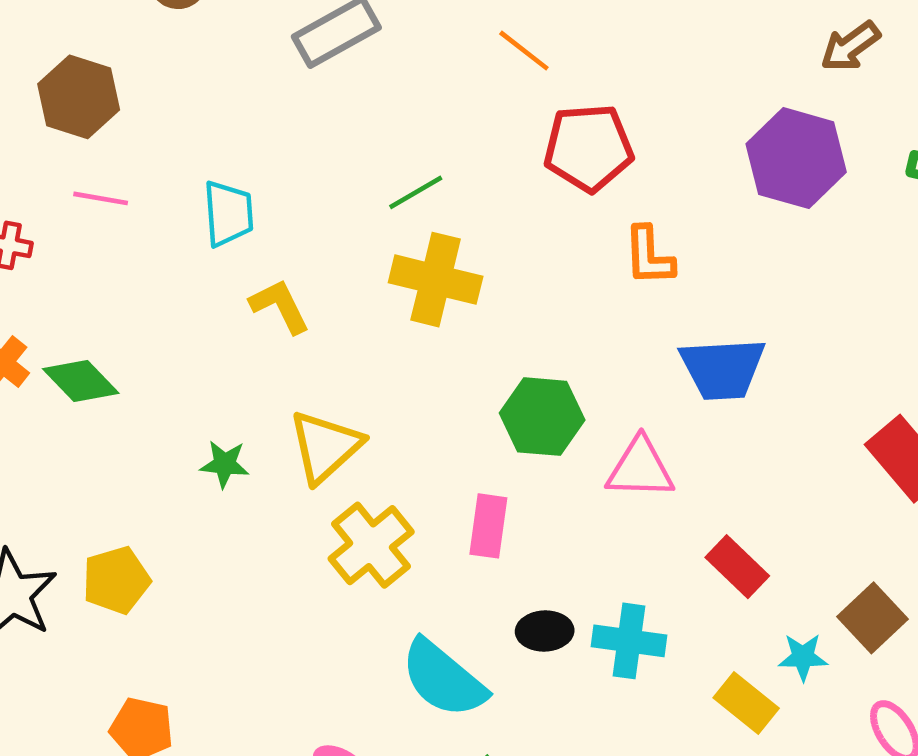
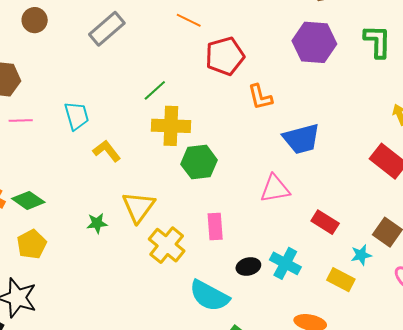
green hexagon: (542, 417) -> (199, 162), moved
yellow pentagon: (116, 580) -> (32, 244), moved
cyan cross: (629, 641) -> (285, 263), turned 32

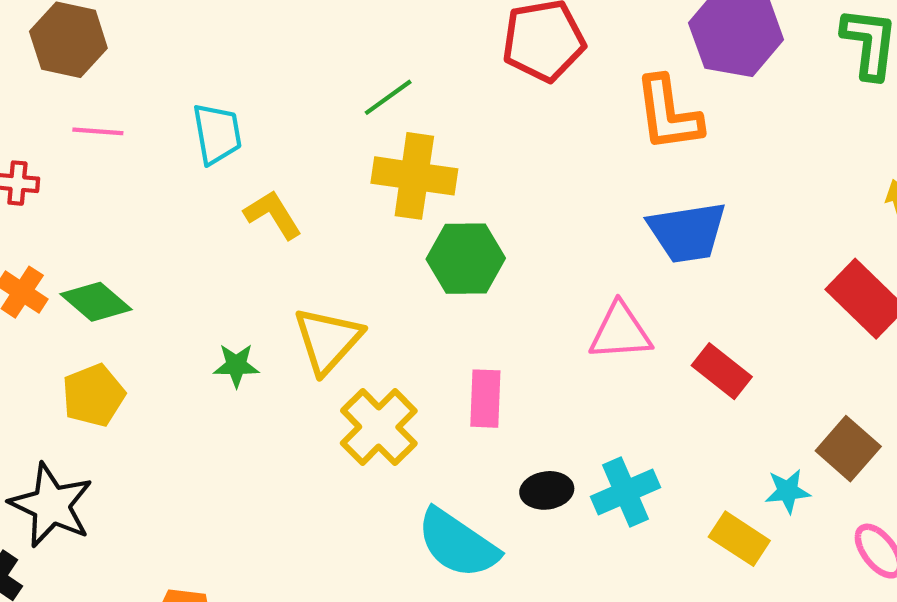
orange L-shape: (260, 97) -> (668, 114), moved, size x1.4
red rectangle: (325, 222) -> (722, 371), moved
cyan cross: (285, 263) -> (626, 492), turned 32

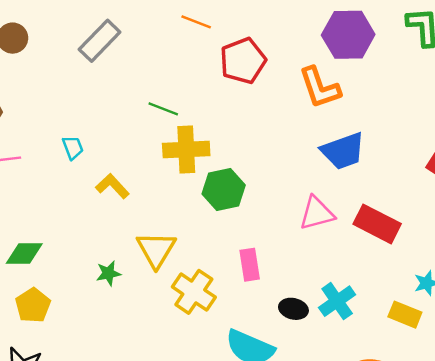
green line: (388, 97) -> (163, 109), turned 68
cyan trapezoid: (217, 134) -> (73, 148), size x0.7
green diamond: (96, 302) -> (24, 253), turned -30
red rectangle: (722, 371) -> (377, 224), size x1.4
black ellipse: (547, 490) -> (293, 309), turned 32

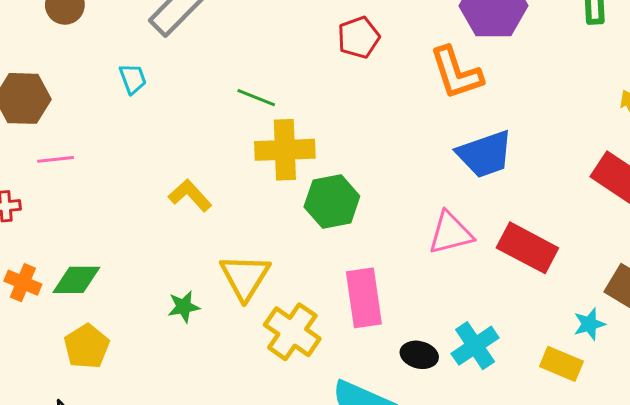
red pentagon: (243, 61) -> (359, 37), size x0.7
cyan trapezoid: (73, 148) -> (133, 79), moved
pink rectangle: (250, 265) -> (364, 298), size x1.4

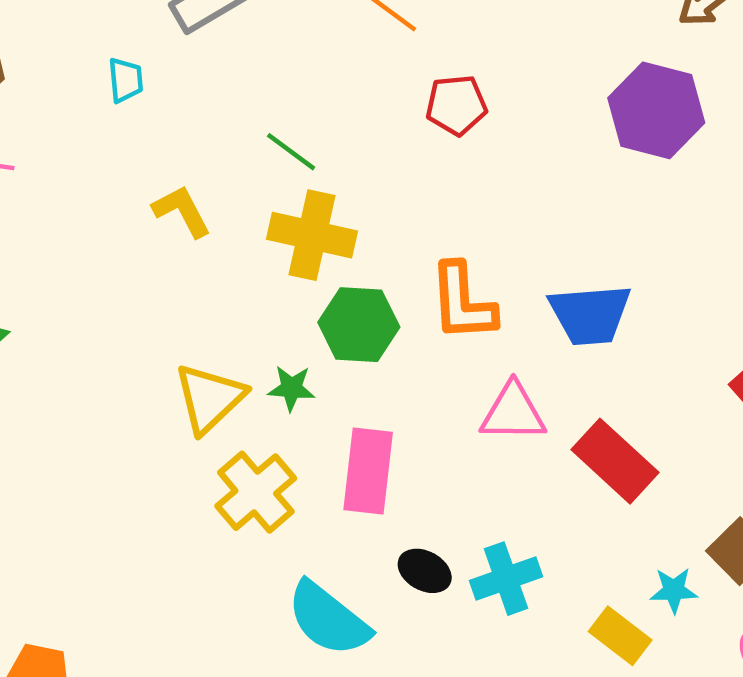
orange L-shape: (456, 73) -> (463, 302), moved
yellow L-shape: (190, 195) -> (182, 211), moved
green star: (184, 307) -> (291, 388), moved

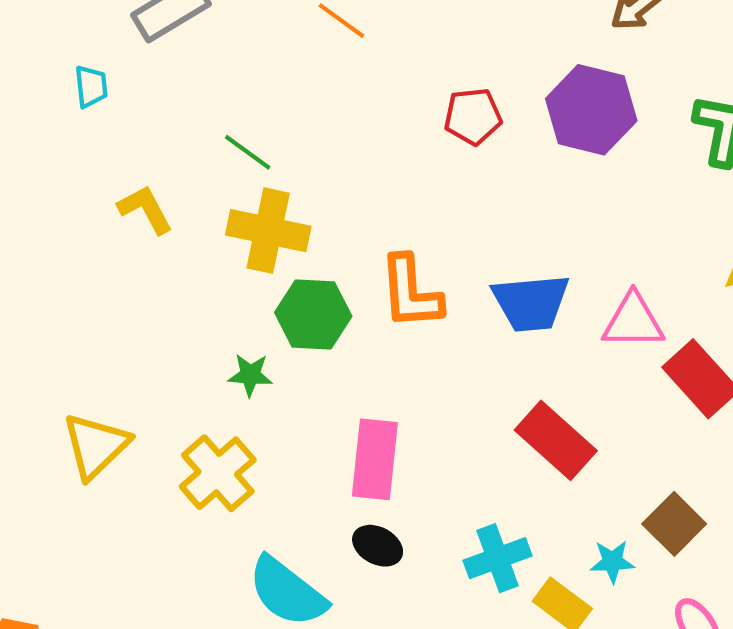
red pentagon: (456, 105) -> (473, 116), moved
yellow triangle: (210, 398) -> (96, 446), moved
pink triangle: (513, 412) -> (633, 321), moved
pink rectangle: (368, 471) -> (375, 459), moved
cyan cross: (506, 579) -> (497, 558), moved

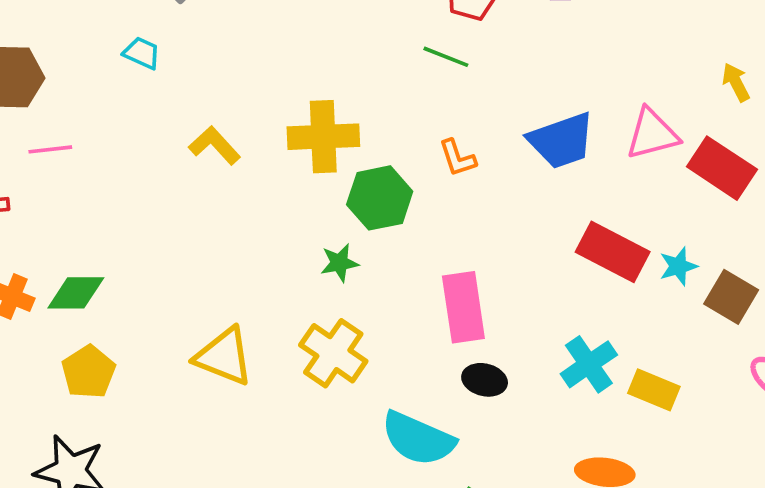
cyan trapezoid: (91, 86) -> (142, 53), turned -45
green line: (248, 152) -> (446, 57), moved
orange L-shape: (411, 292) -> (457, 158), size x0.6
yellow triangle: (96, 446) -> (224, 356), turned -40
cyan star: (612, 561) -> (678, 266), moved

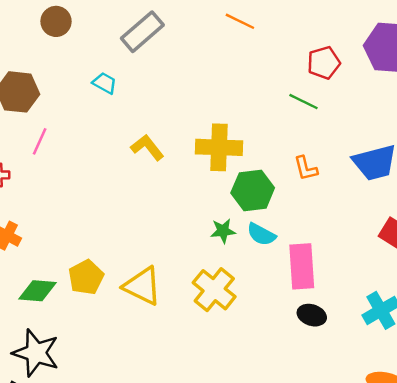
pink line: (50, 149) -> (40, 141), turned -64
green diamond: (76, 293) -> (37, 291), moved
yellow pentagon: (89, 372) -> (86, 277), moved
cyan semicircle: (418, 439) -> (261, 234), moved, size x0.6

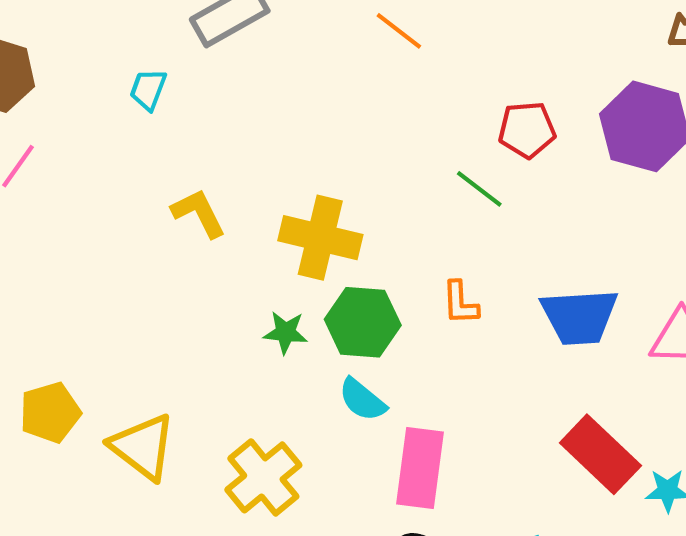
cyan trapezoid: (105, 83) -> (148, 89), turned -110
green star: (223, 231) -> (286, 332), moved

